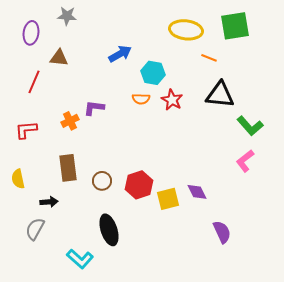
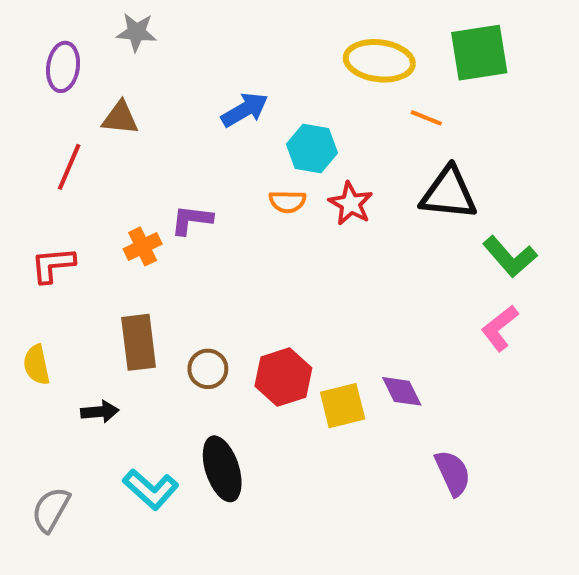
gray semicircle: (35, 229) -> (51, 510), moved
cyan L-shape: (80, 259) -> (151, 489), moved

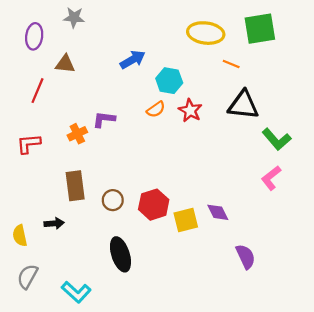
orange semicircle: (287, 202) -> (156, 109), turned -36
yellow semicircle: (37, 365) -> (20, 236), moved
cyan L-shape: (151, 489) -> (76, 292), moved

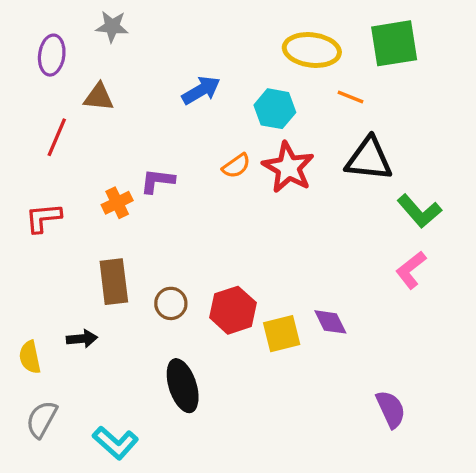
cyan hexagon: (169, 81) -> (275, 109), moved
red star: (190, 110) -> (288, 167), size x1.4
purple semicircle: (246, 257) -> (391, 409), moved

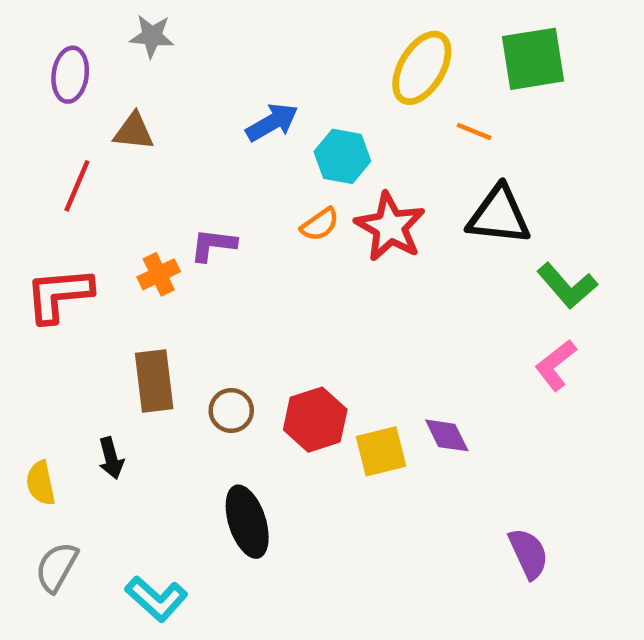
yellow ellipse: (312, 50) -> (422, 68), turned -66
cyan hexagon: (275, 109) -> (342, 156), moved
red L-shape: (43, 218) -> (59, 295), size x1.4
black arrow: (82, 339) -> (111, 458), turned 80

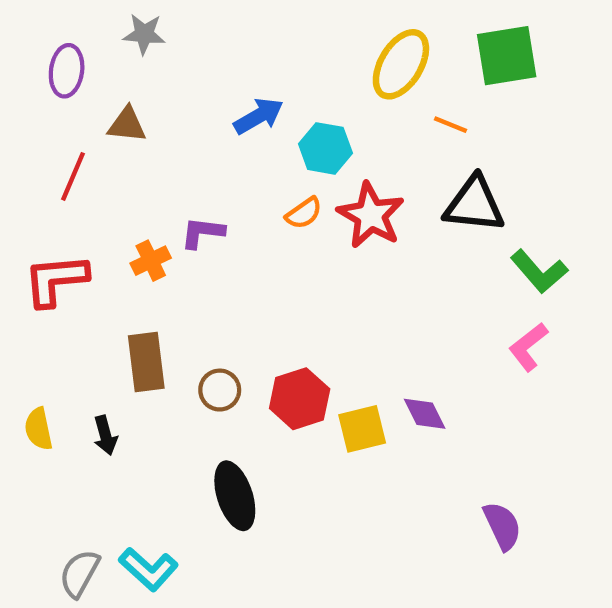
yellow semicircle: (41, 483) -> (38, 429), moved
gray semicircle: (57, 567) -> (79, 573), moved

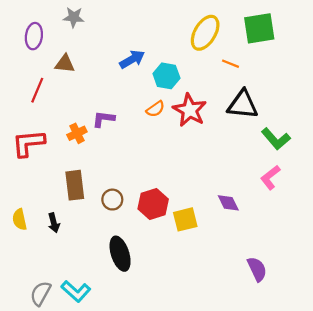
purple diamond: (425, 414) -> (228, 203), moved

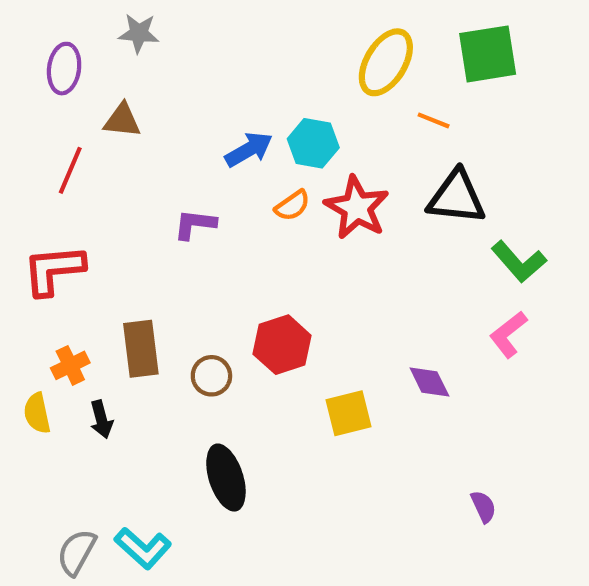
blue arrow: (132, 59) -> (249, 149), moved
orange cross: (77, 133) -> (70, 365), moved
red hexagon: (153, 204) -> (282, 345), moved
purple semicircle: (257, 269) -> (483, 507), size x0.7

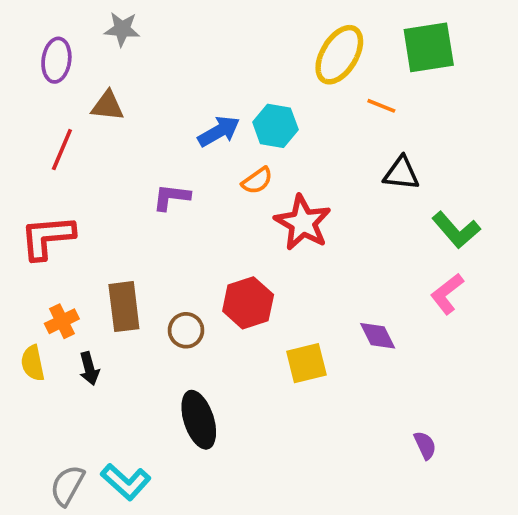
black triangle: (456, 197) -> (401, 173), size x0.7
red star: (357, 208) -> (303, 223), moved

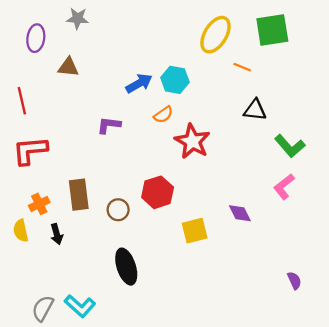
red line: (62, 150) -> (22, 101), moved, turned -36
purple semicircle: (425, 445) -> (294, 280), moved

